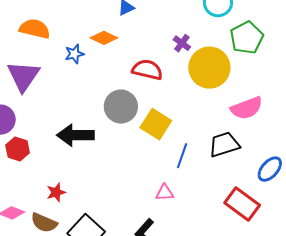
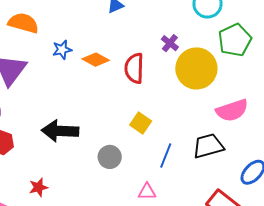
orange diamond: (104, 38) -> (96, 60), moved
red semicircle: (147, 70) -> (134, 68), turned -104
gray circle: (121, 107) -> (110, 157), moved, size x0.7
yellow square: (156, 124) -> (141, 123), size x0.7

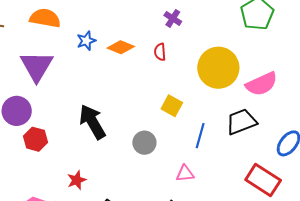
purple cross: (170, 43) -> (173, 18), moved
red semicircle: (134, 68) -> (160, 52), size x0.6
yellow circle: (196, 68) -> (218, 68), moved
black arrow: (60, 131) -> (92, 122), turned 63

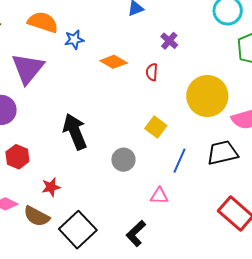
blue star: (86, 41) -> (74, 40), moved
red hexagon: (35, 139) -> (17, 157), moved

